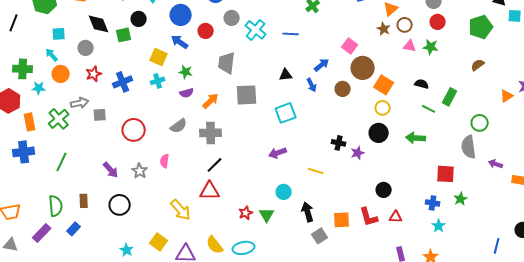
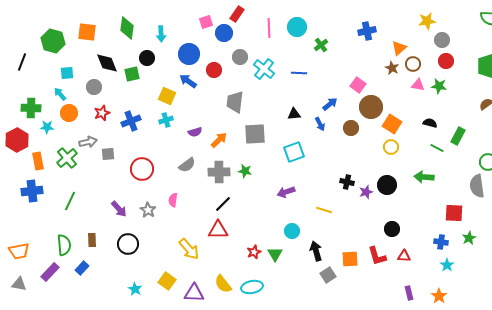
green star: (186, 72) -> (245, 171), moved
black circle: (379, 133) -> (387, 185), moved

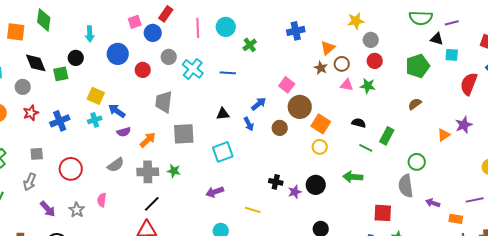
green diamond: (127, 28) -> (44, 20), moved
blue arrow: (188, 81) -> (117, 111), moved
gray arrow: (88, 142) -> (30, 182), moved, turned 126

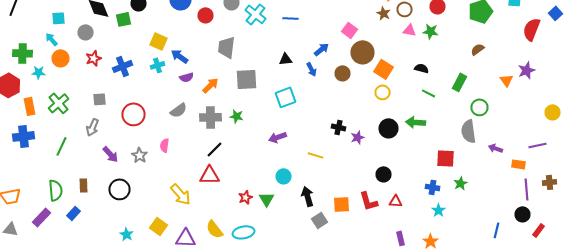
orange triangle: (444, 135) -> (506, 80), turned -32
green rectangle: (387, 136) -> (460, 82), moved
black circle: (316, 185) -> (388, 128), moved

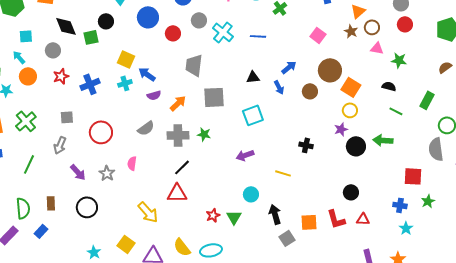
pink square: (350, 30) -> (318, 35), moved
green star: (430, 31) -> (399, 60), moved
purple star: (358, 137) -> (341, 129), moved

